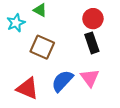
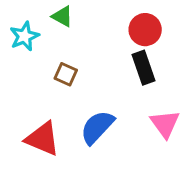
brown square: (42, 47) -> (66, 74), size x0.6
pink triangle: (90, 78) -> (165, 124), moved

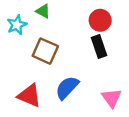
brown square: (66, 74) -> (45, 51), size x1.6
pink triangle: (165, 124) -> (112, 98), moved

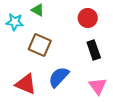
cyan star: (17, 25) -> (15, 22), turned 30
black rectangle: (99, 47) -> (94, 50), moved

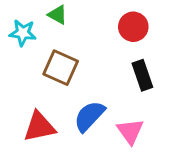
red triangle: (26, 84) -> (39, 127), turned -35
pink triangle: (98, 86) -> (130, 131), moved

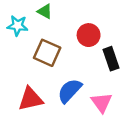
red circle: (133, 27) -> (89, 35), moved

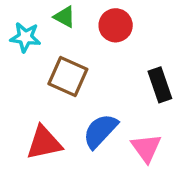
red circle: (89, 35) -> (116, 25), moved

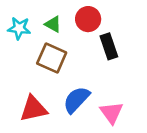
green triangle: (64, 17) -> (53, 24), moved
black rectangle: (160, 85) -> (109, 46), moved

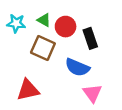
red circle: (88, 19) -> (66, 27), moved
blue semicircle: (76, 100) -> (77, 67), moved, turned -110

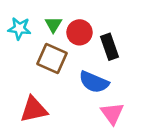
green triangle: (44, 20) -> (53, 25), turned 32

